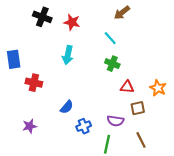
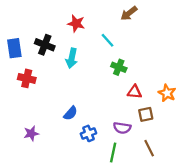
black cross: (42, 17) -> (45, 45), moved
cyan line: (110, 38) -> (108, 40), moved
blue rectangle: (14, 59) -> (14, 48), moved
red cross: (34, 83) -> (27, 78), moved

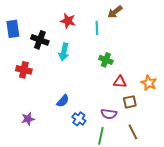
cyan line: (108, 40) -> (97, 28), moved, turned 40
blue rectangle: (14, 48) -> (13, 29), moved
blue cross: (88, 133) -> (79, 119), turned -32

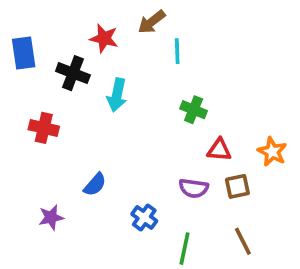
brown arrow: (115, 12) -> (152, 22), moved
red star: (68, 21) -> (104, 38), moved
blue semicircle: (63, 101) -> (95, 185), moved
purple semicircle: (109, 114) -> (194, 188), moved

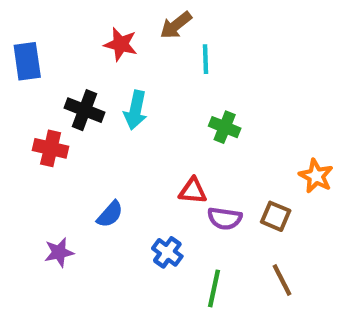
black cross: (73, 73) -> (85, 110), moved
red triangle: (219, 150) -> (193, 191), moved
brown square: (237, 186) -> (276, 216), turned 35

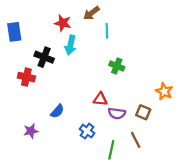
cyan arrow: (135, 110) -> (71, 45), moved
brown line: (282, 280) -> (136, 140), moved

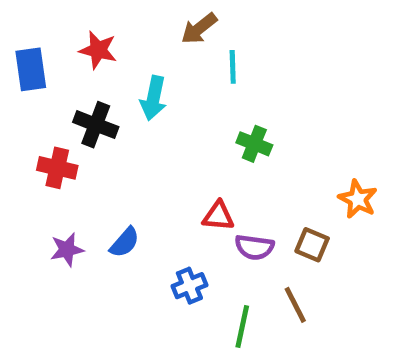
red star: (63, 23) -> (98, 50), moved
purple star: (31, 131) -> (67, 250), moved
blue cross: (87, 131) -> (189, 286), turned 32

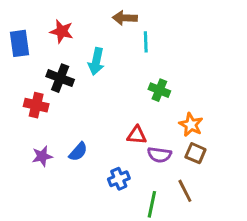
brown arrow: (199, 28) -> (125, 18), turned 40
orange star: (358, 199) -> (191, 125), moved

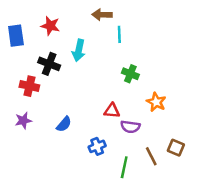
brown square: (195, 153) -> (176, 148), moved
purple star: (42, 156) -> (23, 121), moved

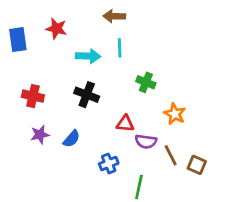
cyan line: (119, 34) -> (120, 48), moved
cyan arrow: (79, 50) -> (88, 56), turned -100
black cross: (49, 64) -> (87, 95), moved
purple star: (23, 121) -> (40, 135), moved
brown line: (151, 156) -> (171, 155), moved

